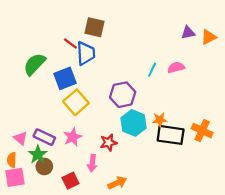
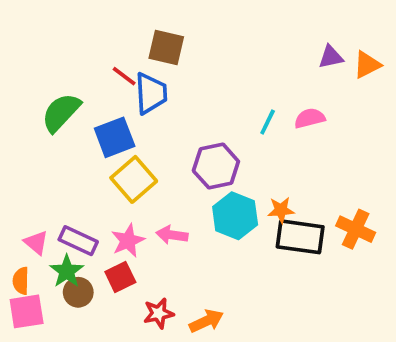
red star: (109, 143) -> (159, 313), moved
pink arrow: (92, 163) -> (172, 235), moved, turned 91
red square: (70, 181) -> (120, 277), moved

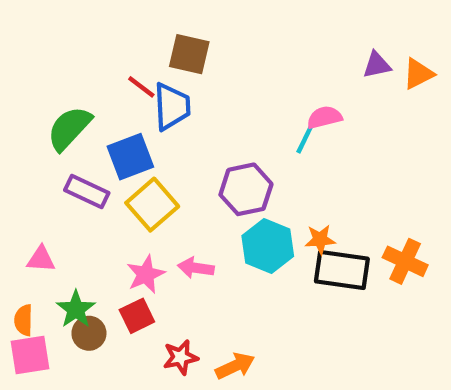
pink semicircle: (310, 118) -> (324, 117), moved
purple rectangle: (78, 241) -> (87, 192), moved
pink triangle: (36, 243) -> (41, 259), moved, turned -36

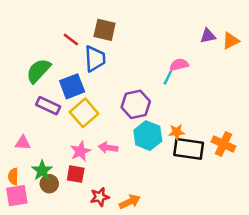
red line: (141, 87) -> (71, 39), moved
red square: (137, 316) -> (76, 174), turned 36

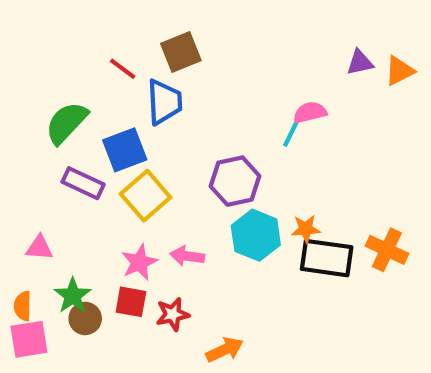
brown square: (105, 30) -> (181, 52), turned -35
red star: (100, 197) -> (173, 314), moved

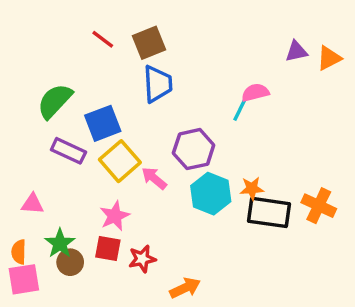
red line: (123, 69) -> (103, 39), moved
blue trapezoid: (164, 102) -> (158, 84), moved
pink arrow: (187, 256) -> (154, 178), moved, turned 32

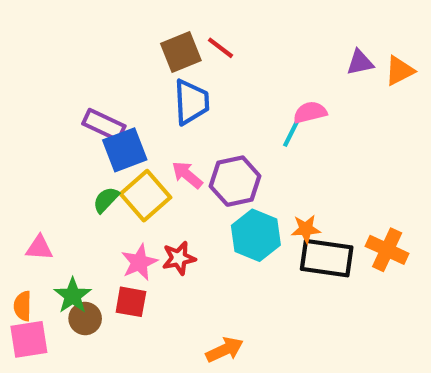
red line: (103, 39) -> (220, 48), moved
green semicircle: (55, 101) -> (106, 200), moved, size x0.6
purple rectangle: (68, 151) -> (104, 125), moved
pink arrow: (154, 178) -> (187, 175), moved
red star: (142, 259) -> (179, 258), moved

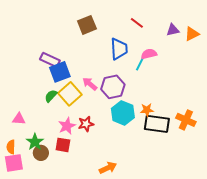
red line: (220, 48) -> (137, 23), moved
blue trapezoid: (191, 102) -> (119, 49), moved

